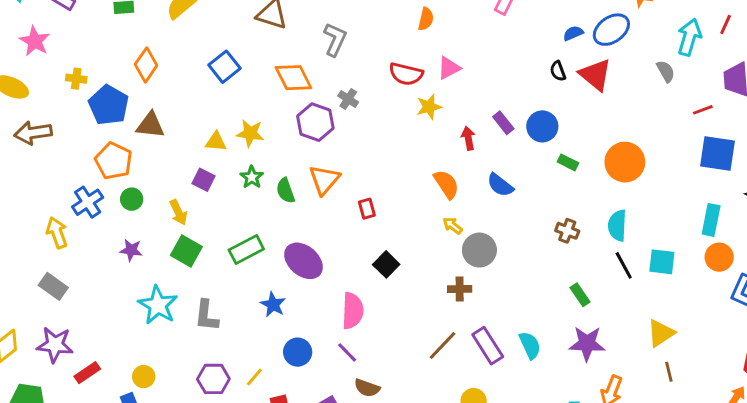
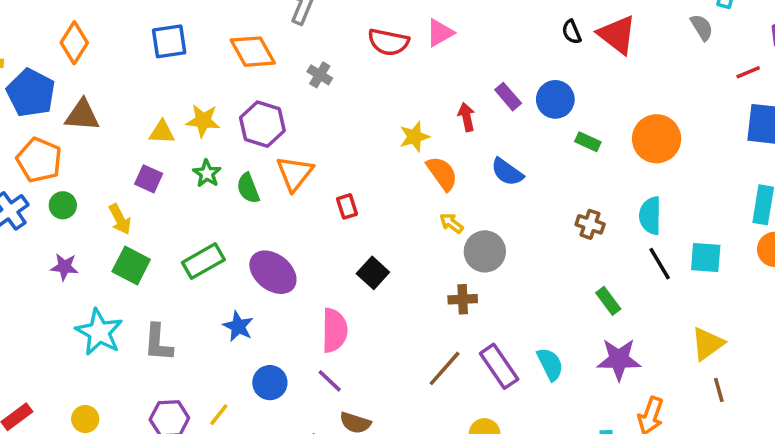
blue square: (225, 67) -> (169, 41), turned 32
yellow star: (429, 107) -> (414, 137), moved
purple hexagon: (315, 122) -> (262, 124), moved

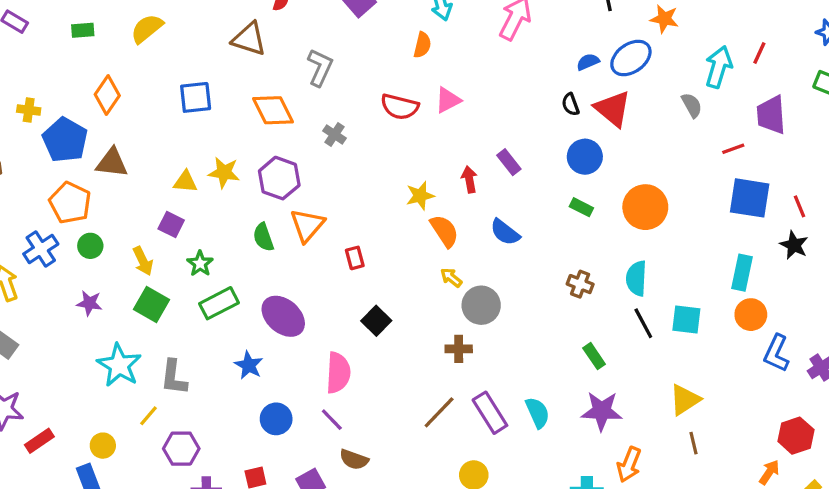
blue circle: (555, 99) -> (585, 157), moved
green star: (207, 173) -> (200, 264), moved
yellow line: (219, 415) -> (148, 416), moved

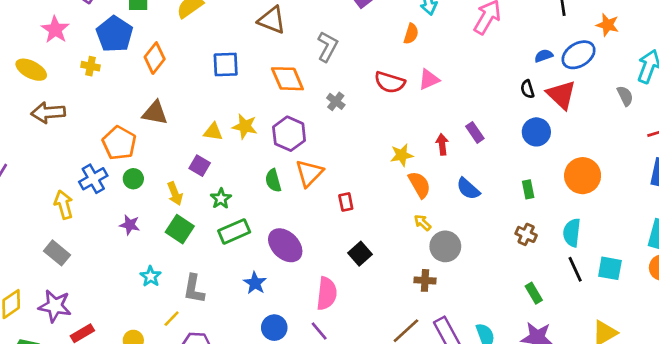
blue pentagon: (65, 140) -> (115, 34), moved
green rectangle: (581, 207) -> (528, 189), moved, turned 48
cyan star: (119, 365) -> (151, 276), size x0.6

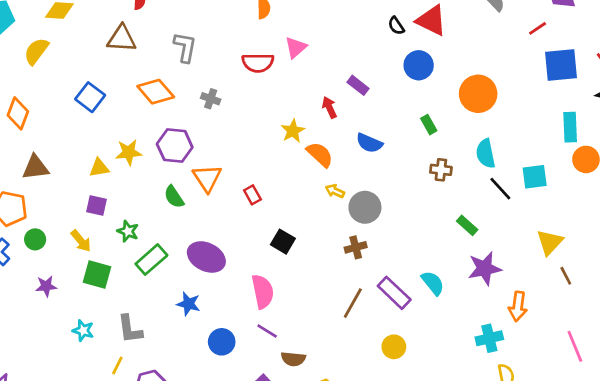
blue square: (226, 64) -> (90, 97), turned -32

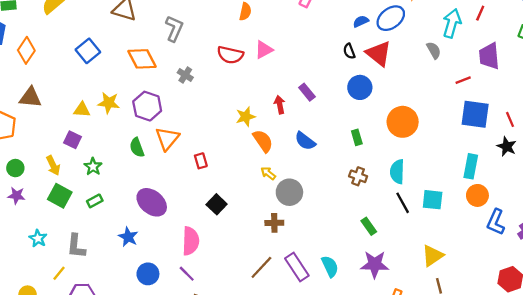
green circle: (35, 239) -> (15, 168), moved
green rectangle: (151, 260) -> (95, 201), moved, size x0.6

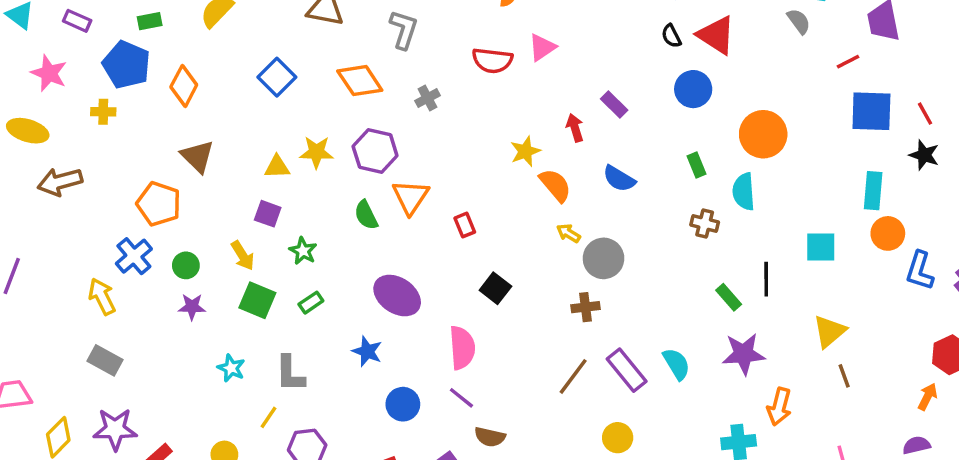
gray cross: (185, 75) -> (428, 98), turned 35
brown triangle: (30, 97) -> (197, 156), turned 45
cyan semicircle: (397, 172) -> (744, 192), moved
black line: (403, 203) -> (766, 279), moved, turned 35

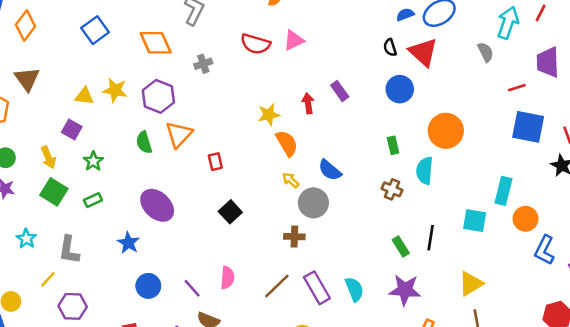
blue semicircle: (619, 179) -> (330, 170), moved
cyan rectangle: (873, 191) -> (504, 191), moved
pink semicircle: (462, 348) -> (227, 278), moved, size x0.7

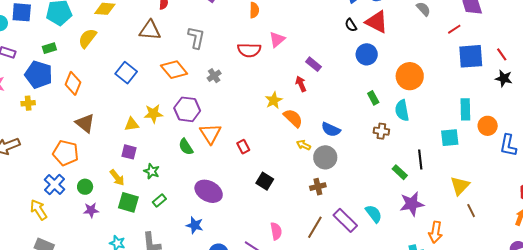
purple rectangle: (340, 91) -> (313, 64), moved

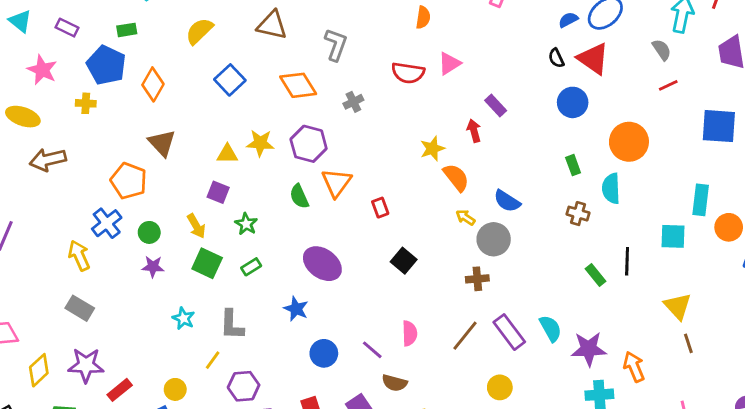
red line: (454, 29) -> (668, 85), moved
yellow semicircle: (87, 38) -> (199, 31), moved
yellow triangle: (460, 186) -> (678, 306), turned -35
purple star: (412, 204) -> (589, 349), moved
orange arrow: (435, 232) -> (634, 367), turned 140

